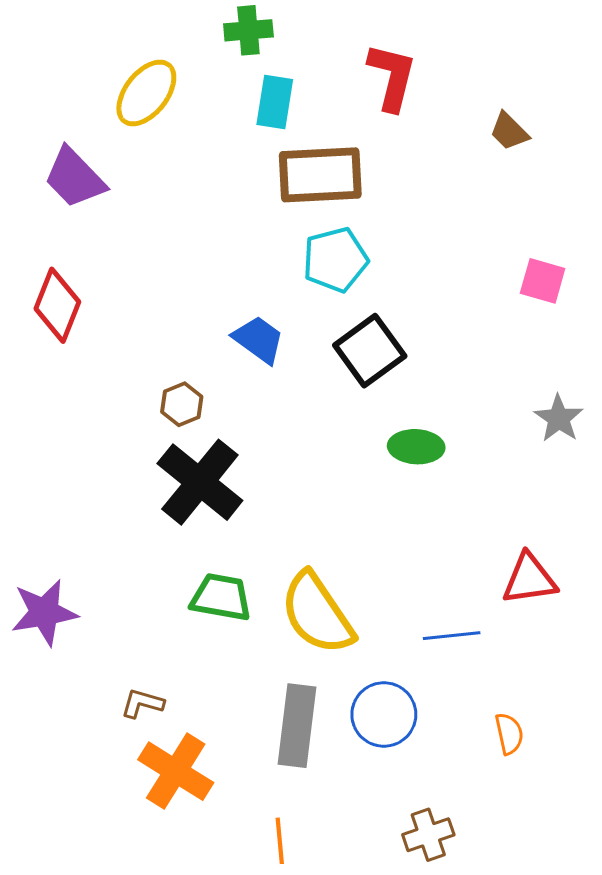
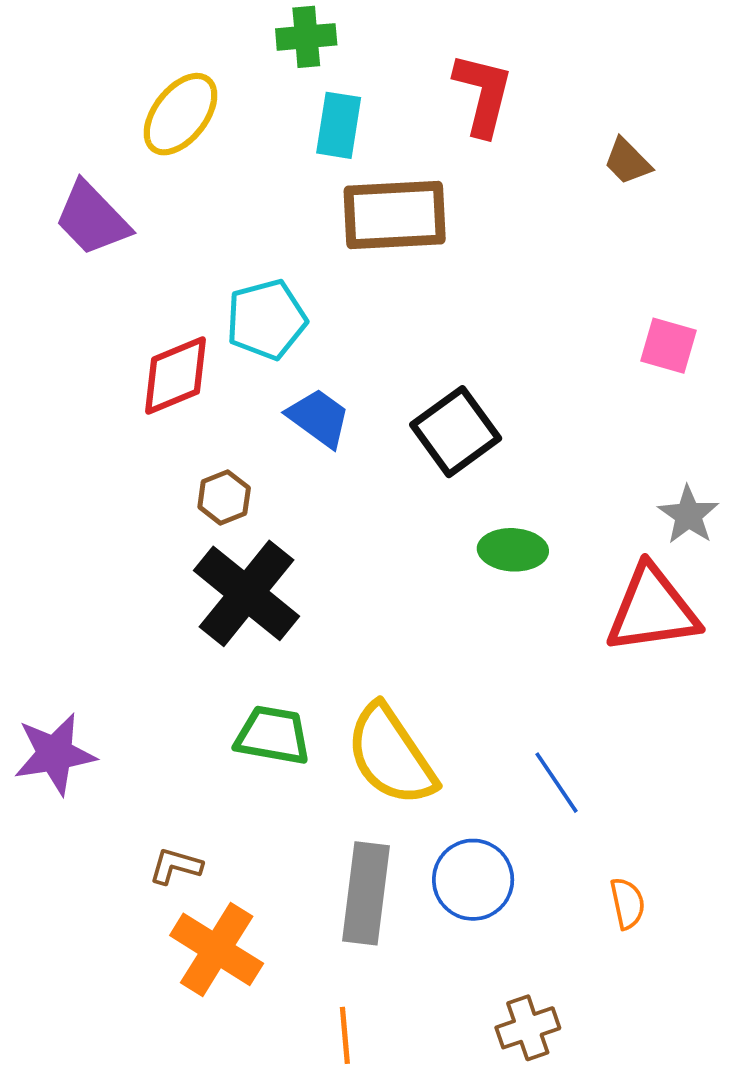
cyan pentagon: (335, 260) -> (266, 320), moved
red diamond: (57, 305) -> (176, 376), moved, turned 46
red triangle: (529, 579) -> (652, 610), moved, size x1.4
blue line: (452, 636) -> (556, 783), turned 62

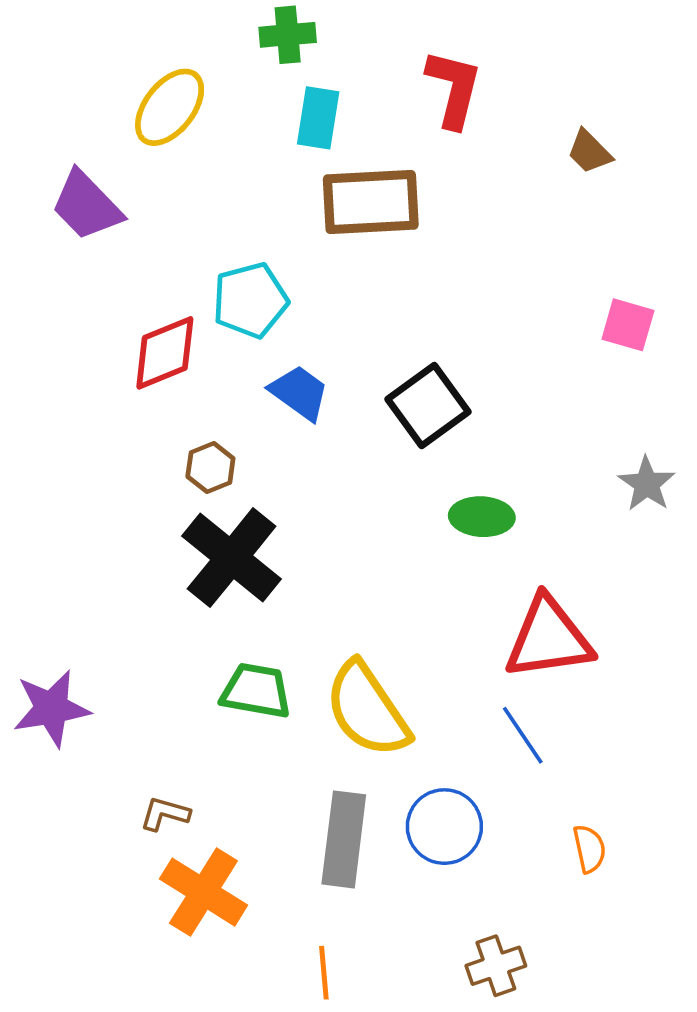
red triangle: (652, 610) -> (548, 638), moved

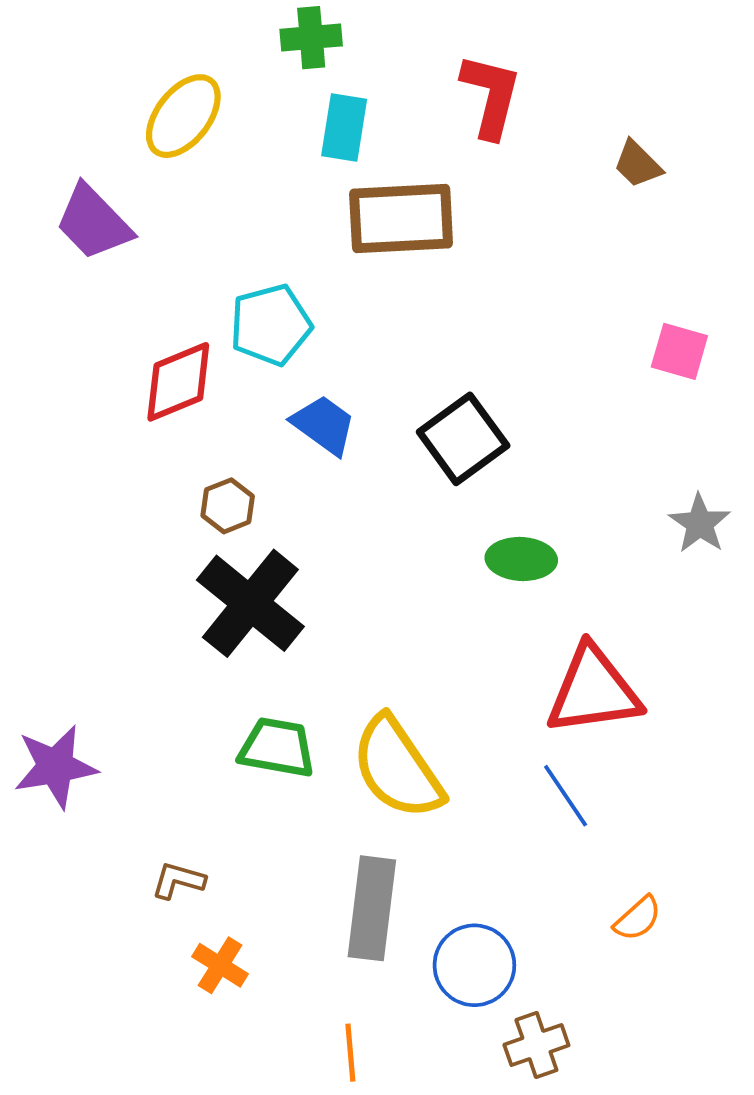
blue circle: (444, 827) -> (474, 965), moved
orange semicircle: (589, 849) -> (638, 918), turned 60
orange cross: (203, 892) -> (220, 965), size x0.6

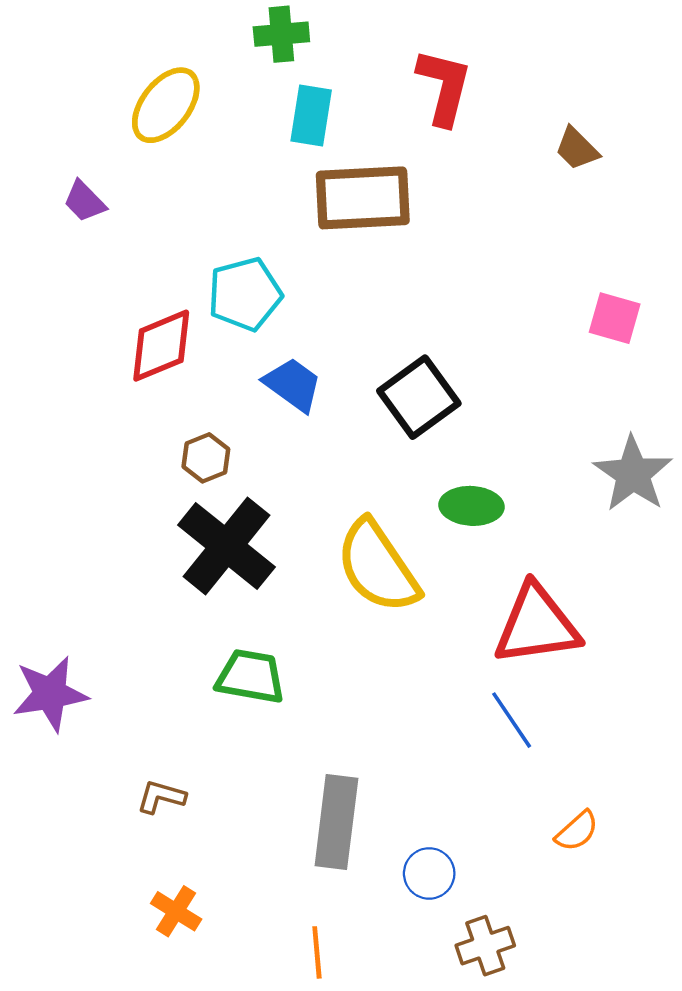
purple trapezoid: (93, 222) -> (84, 201), size x0.6
gray star: (700, 524) -> (633, 474), size x1.4
yellow semicircle: (397, 768) -> (378, 567), moved
orange cross: (220, 965) -> (176, 911), moved
blue circle: (474, 965) -> (429, 873), size x0.7

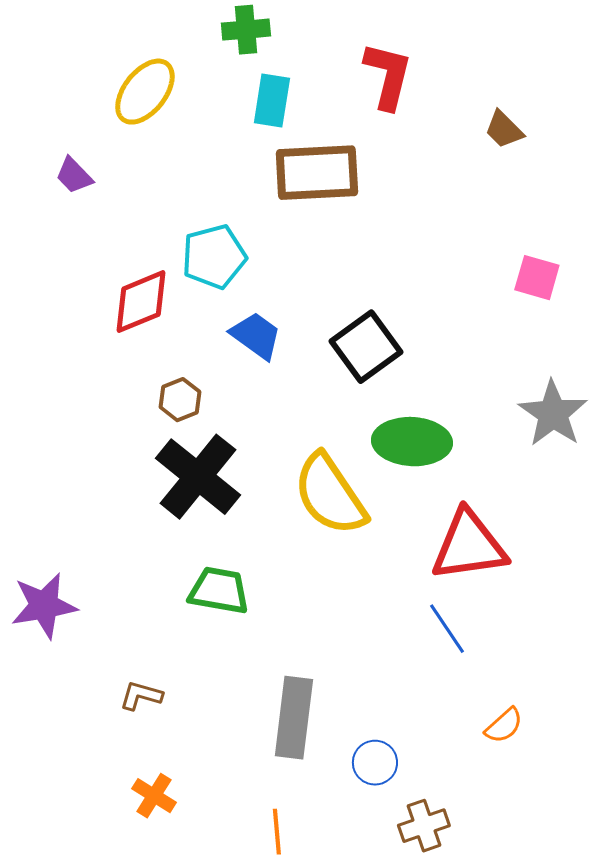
green ellipse: (472, 506) -> (412, 442), size x1.4

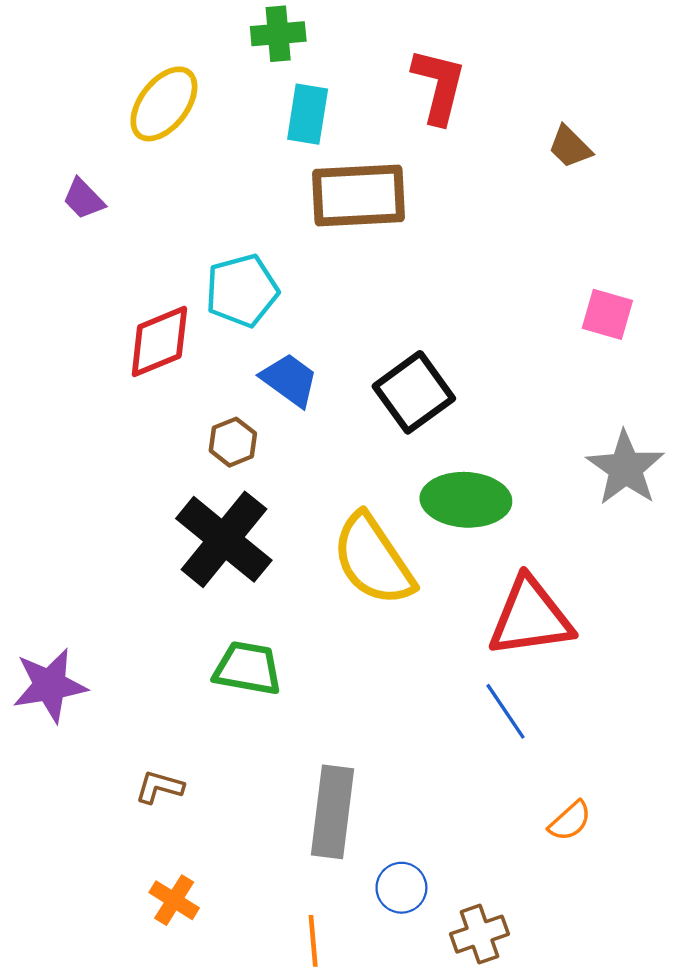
brown hexagon: (180, 400) -> (233, 442), moved
blue circle: (375, 763) -> (401, 888), moved

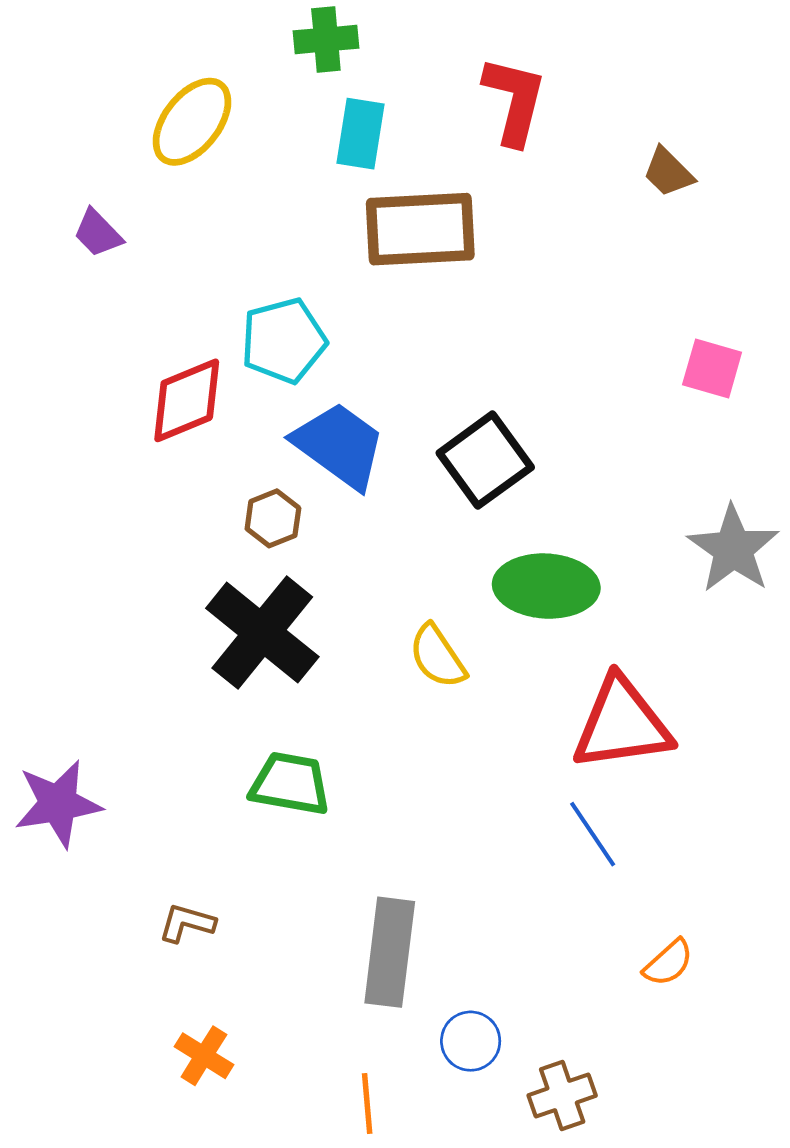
blue trapezoid: (289, 380) -> (339, 445), size x1.4
yellow semicircle: (373, 560) -> (437, 656), size x0.6

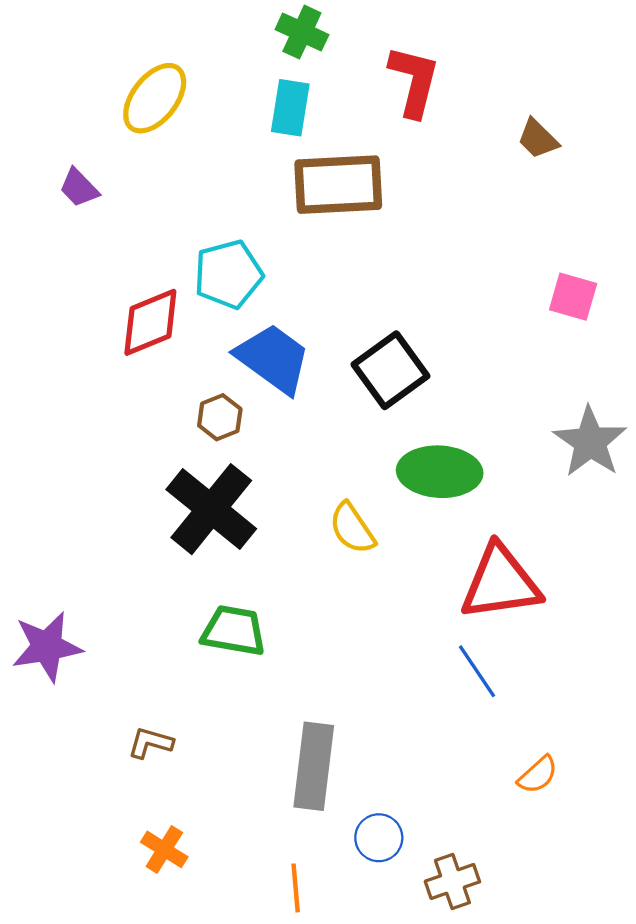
green cross: (326, 39) -> (302, 32), moved, turned 30

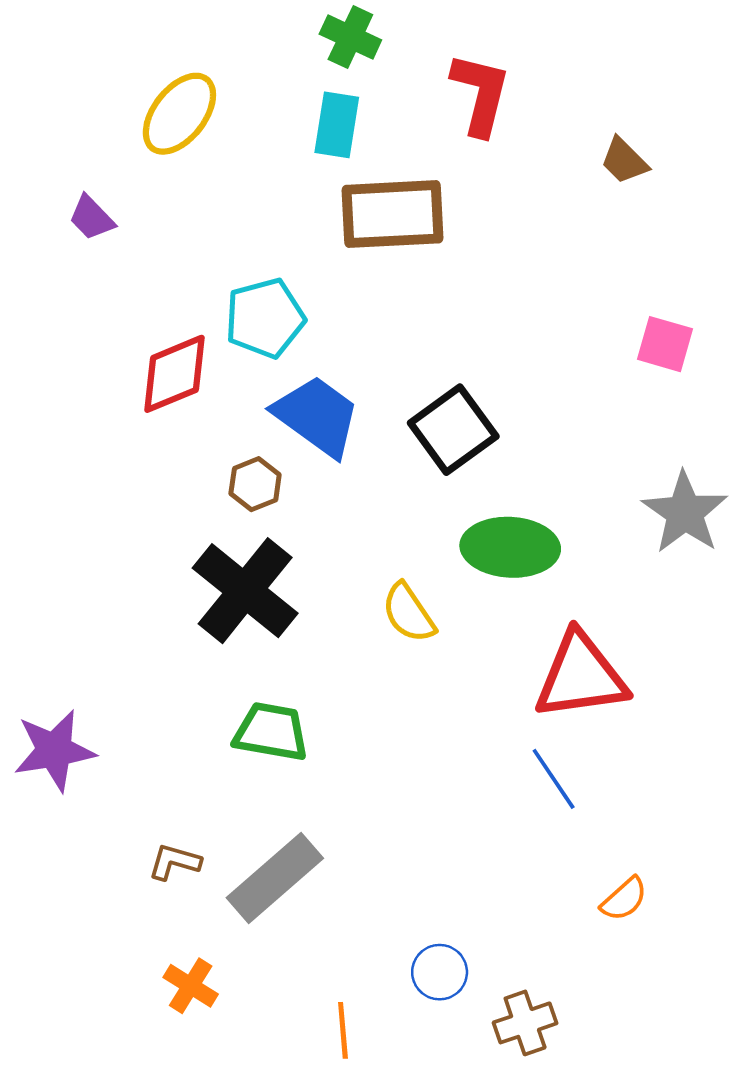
gray rectangle: (314, 766) -> (275, 878), moved, turned 42

